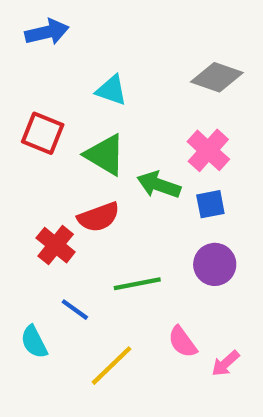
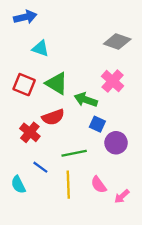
cyan triangle: (111, 90) -> (40, 48), moved
red square: (43, 133) -> (24, 85), moved
blue square: (210, 204) -> (97, 124), moved, turned 35
yellow line: (111, 366) -> (68, 185), moved, turned -48

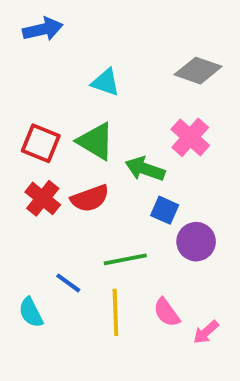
cyan triangle: (40, 48) -> (106, 82), moved
red cross: (30, 132) -> (43, 198), moved

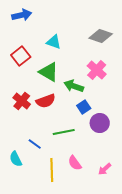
red square: (41, 143) -> (21, 56), moved, turned 30
blue square: (165, 210) -> (84, 107), turned 32
yellow line: (115, 312) -> (52, 170), moved
pink semicircle: (167, 312) -> (75, 163), moved

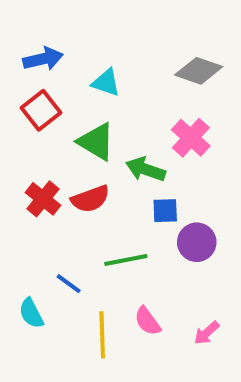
blue arrow: (22, 15) -> (43, 59), moved
blue square: (84, 107) -> (165, 211), turned 32

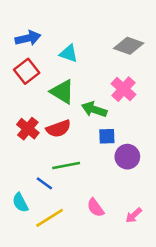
green line: (126, 260) -> (66, 166), moved
yellow line: (102, 335) -> (50, 218), moved, turned 60

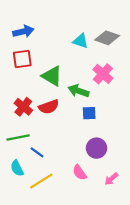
cyan triangle: (69, 53) -> (81, 41), moved
red square: (27, 71) -> (22, 59), turned 30
purple circle: (127, 157) -> (96, 148), moved
green line: (66, 166) -> (18, 137), moved

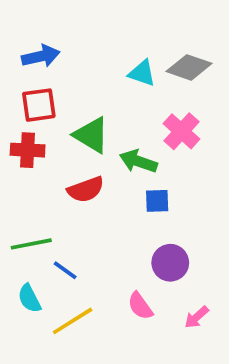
red cross: (23, 107) -> (28, 150), moved, turned -36

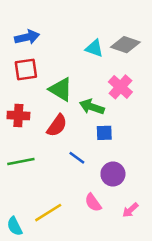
red cross: (28, 150) -> (18, 116), moved
red semicircle: (86, 190) -> (57, 125), turned -35
blue line: (65, 270) -> (77, 158), moved
cyan semicircle: (29, 298) -> (15, 226), moved

